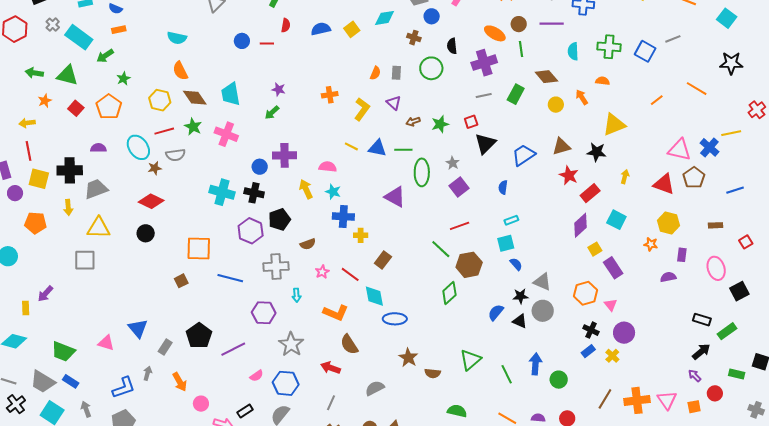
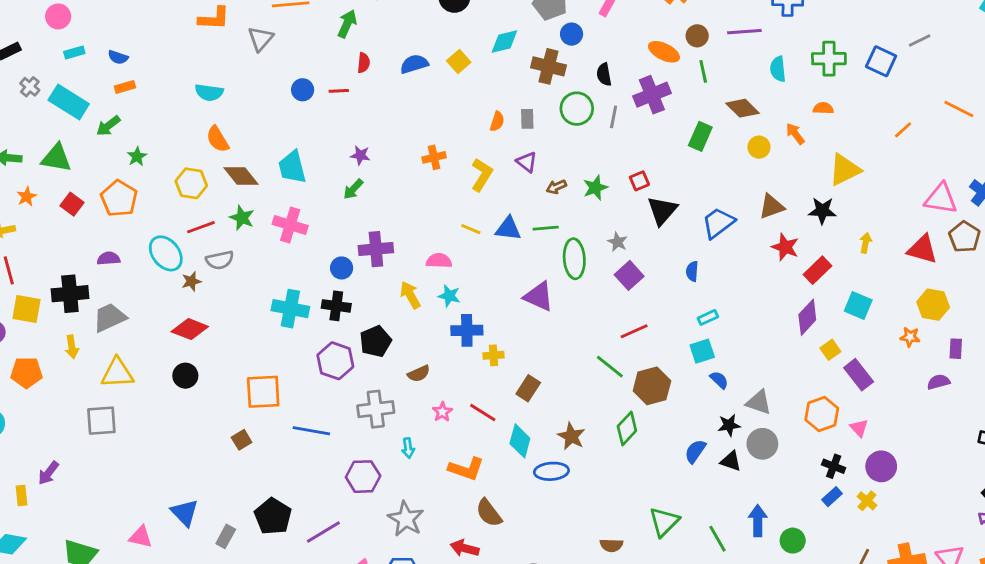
brown cross: (414, 38) -> (548, 66), size x1.6
gray line: (484, 96) -> (614, 117), moved, turned -63
cyan diamond: (374, 296) -> (520, 441), turned 30
brown star: (408, 358) -> (571, 436), moved

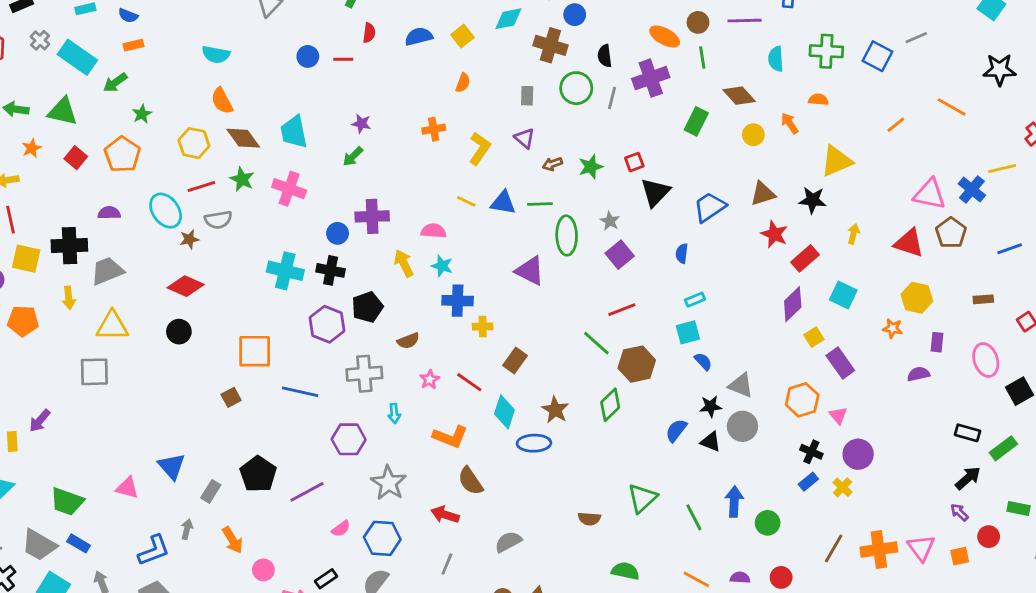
orange semicircle: (497, 121) -> (463, 83), moved

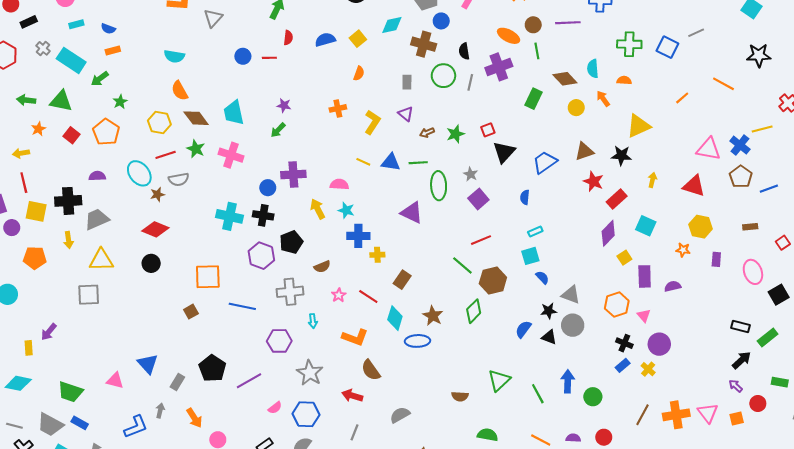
cyan semicircle: (776, 59) -> (593, 69), moved
brown pentagon: (951, 233) -> (741, 177), moved
purple rectangle: (840, 363) -> (645, 276), turned 35
purple semicircle: (918, 374) -> (673, 286), moved

